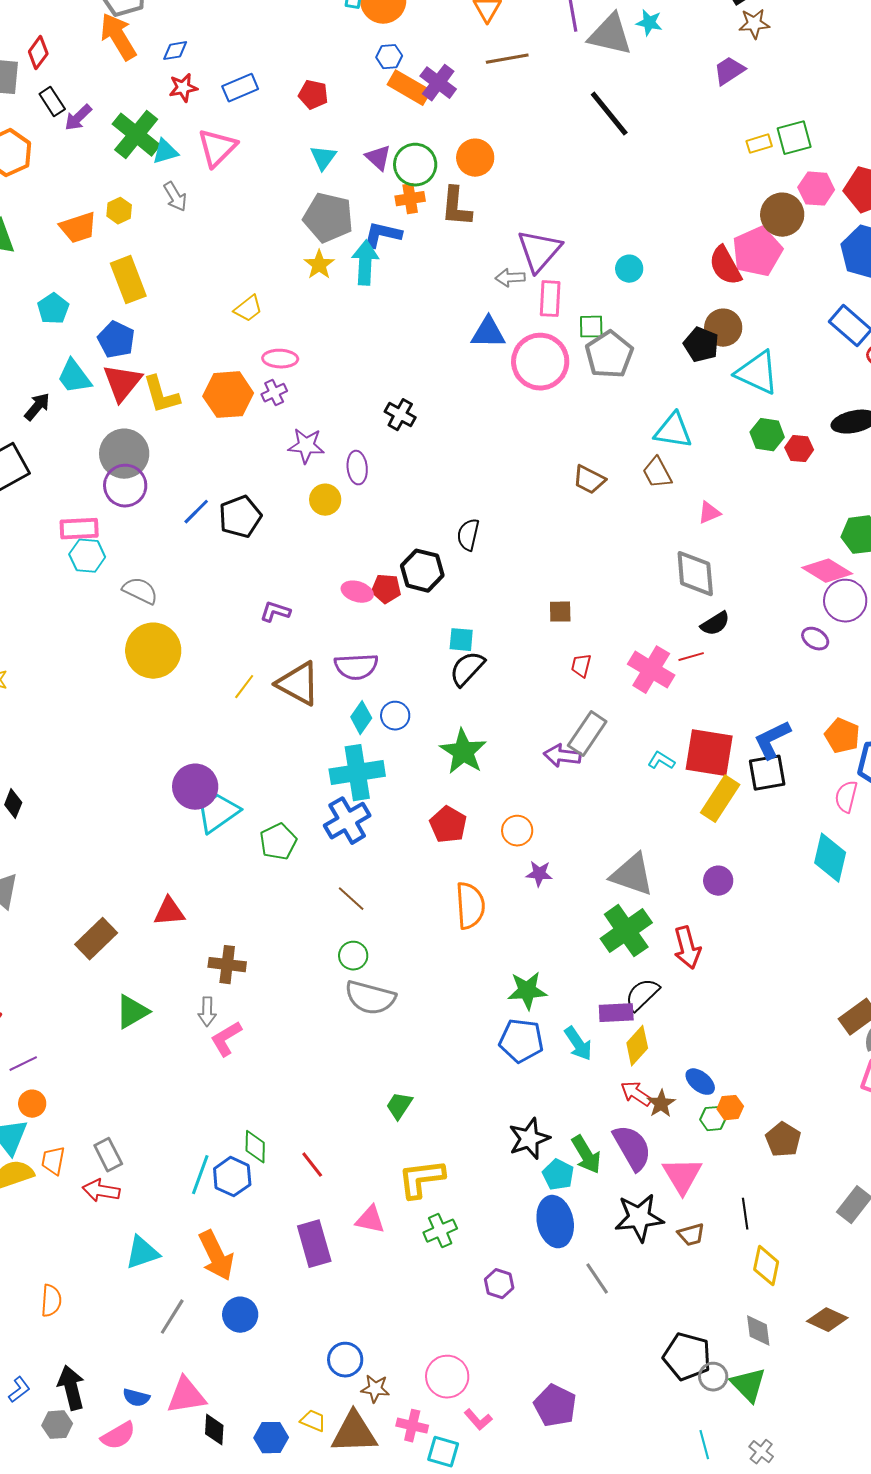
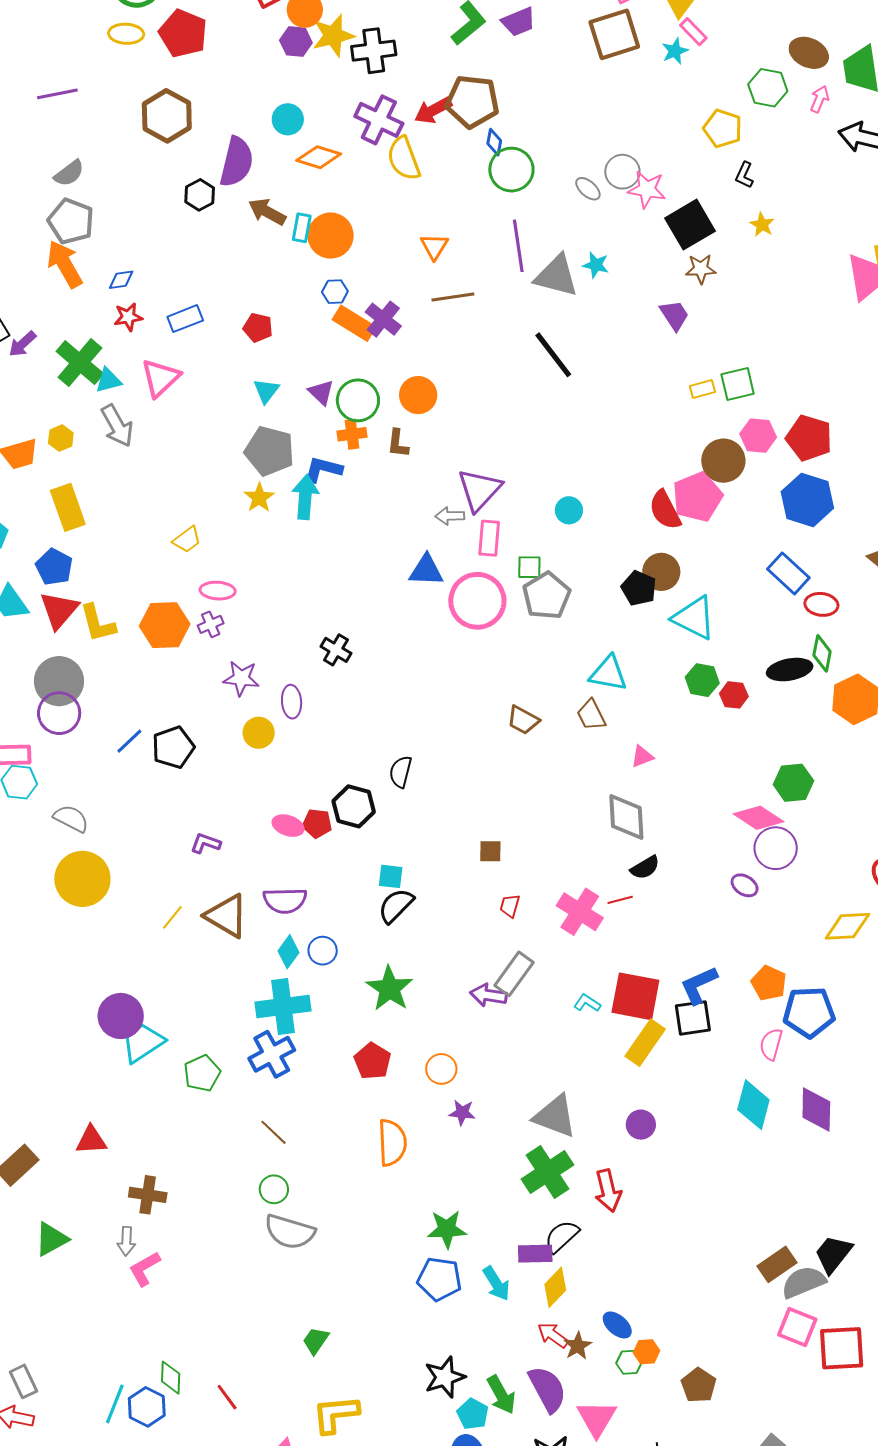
purple trapezoid: (729, 71) -> (674, 315), turned 88
gray arrow: (175, 197) -> (117, 426), size x1.4
brown L-shape: (456, 207) -> (398, 443), size x0.7

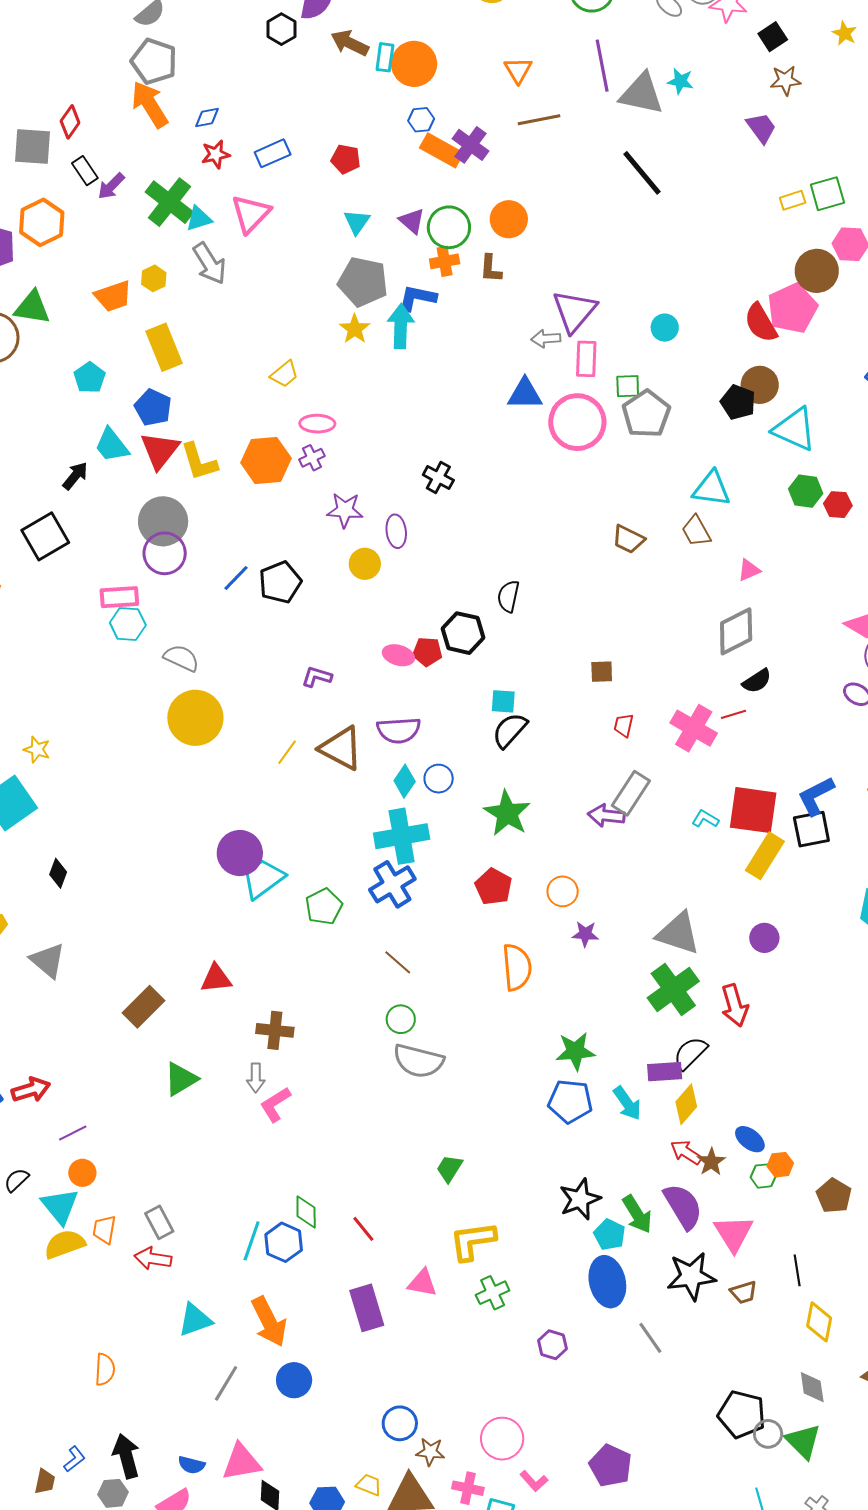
black square: (690, 225) -> (773, 37), size x0.6
gray diamond: (626, 817) -> (736, 631), turned 69

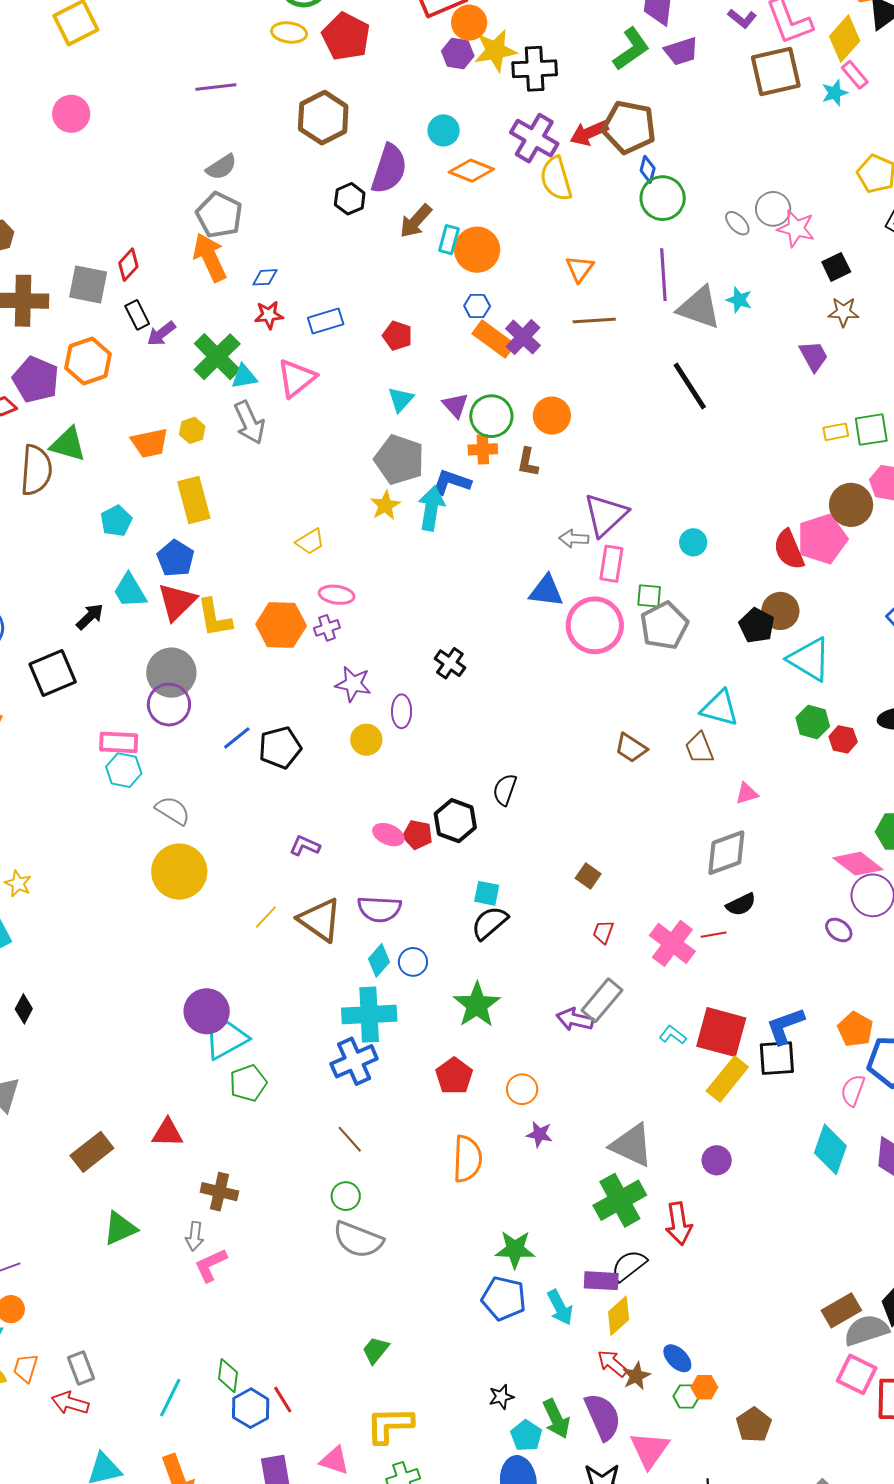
brown arrow: (350, 43) -> (416, 221), turned -81
brown square: (602, 672) -> (588, 876), turned 30
green pentagon: (324, 907) -> (248, 1083), moved
black star: (580, 1199) -> (501, 1397), size x0.6
blue hexagon: (284, 1242) -> (251, 1408), moved

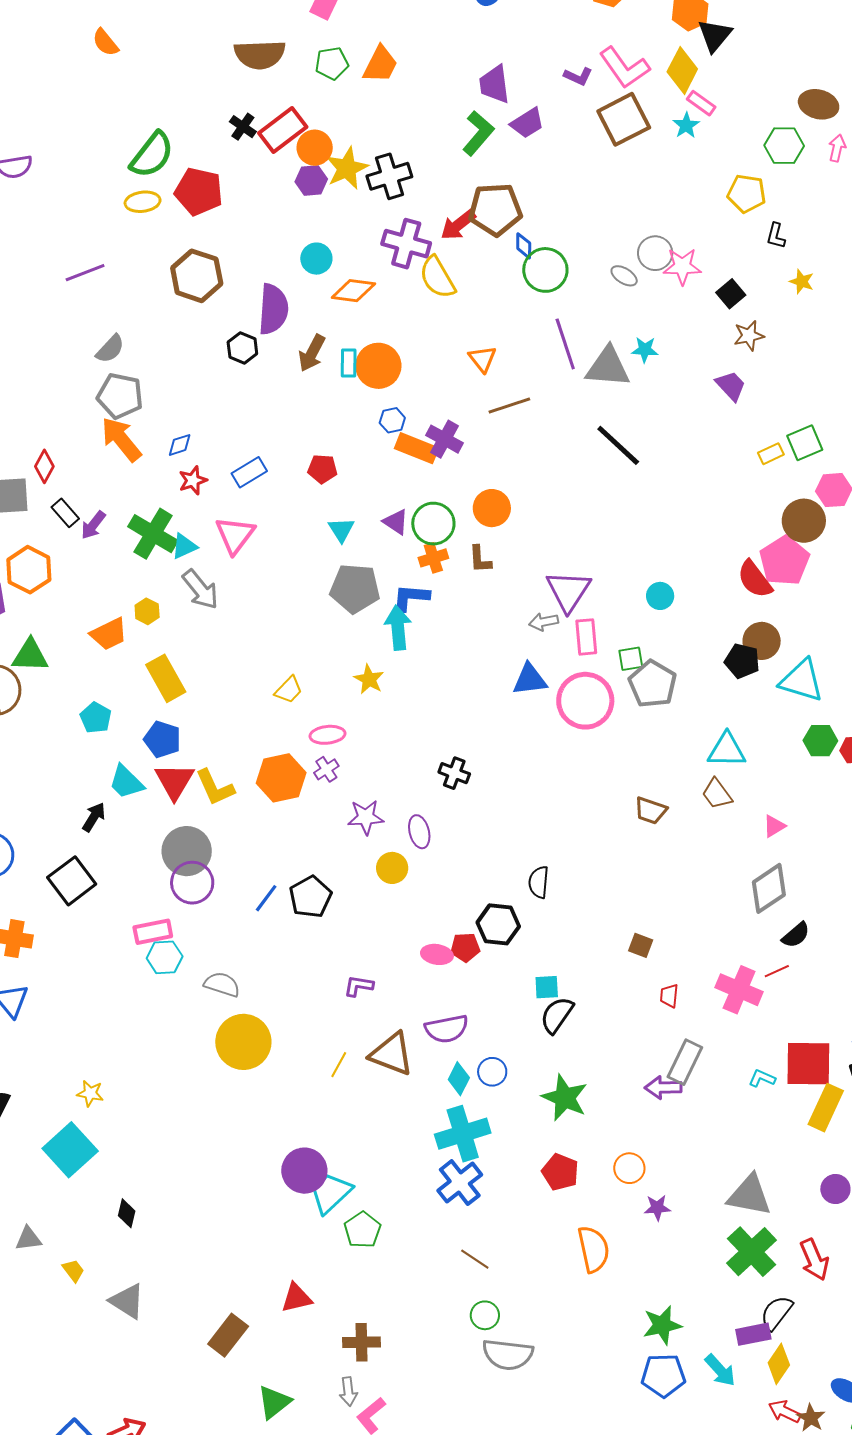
yellow star: (385, 505) -> (369, 679), moved

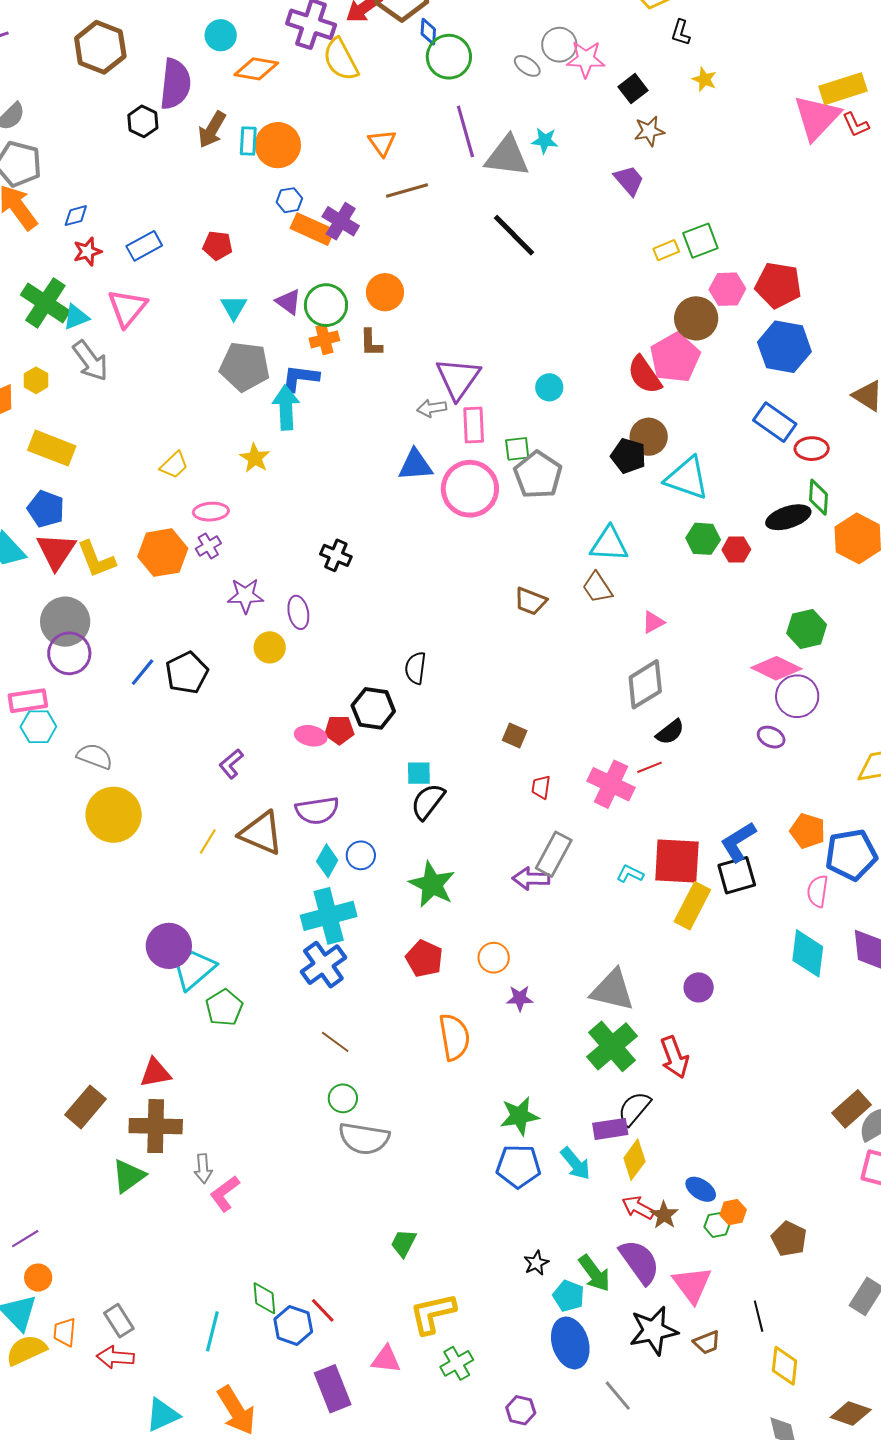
yellow rectangle: (166, 678) -> (52, 448), turned -42
purple L-shape: (359, 986) -> (231, 764), turned -52
brown cross: (361, 1342) -> (156, 1126), moved, size x1.4

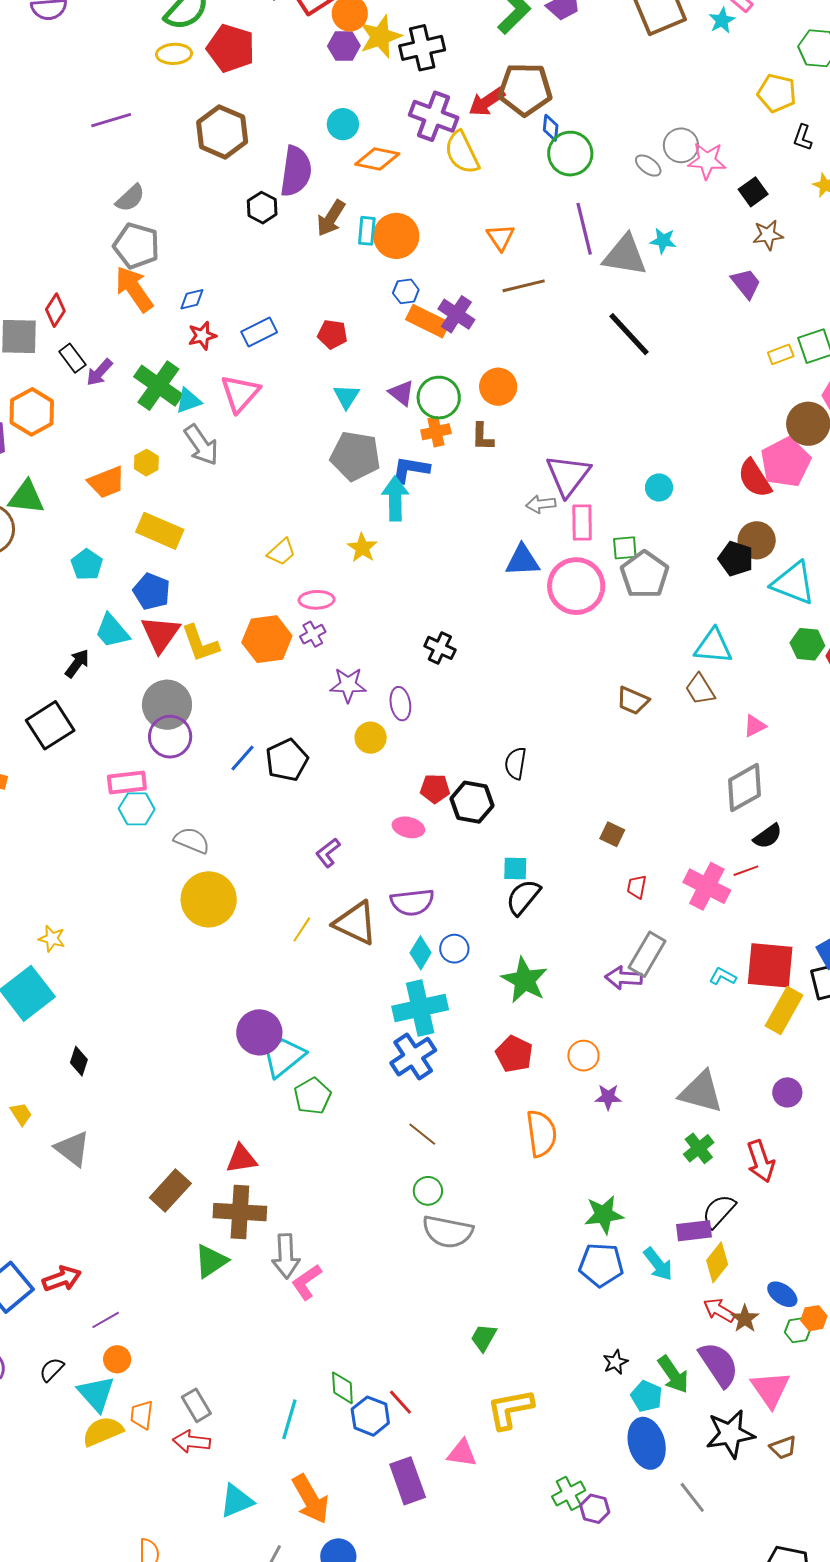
red pentagon: (339, 730) -> (435, 789), moved
green cross: (612, 1046) -> (699, 1148), size x0.6
gray arrow: (203, 1169) -> (286, 1256), size x1.5
green cross: (457, 1363) -> (569, 1493), moved

